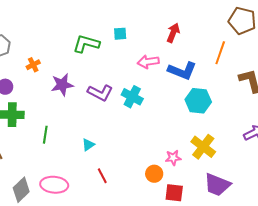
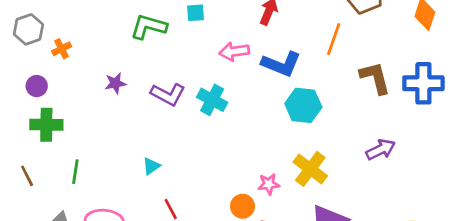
orange cross: (33, 65) -> (62, 49), moved
purple star: (62, 85) -> (115, 83), size x0.7
green line: (45, 135) -> (75, 172), moved

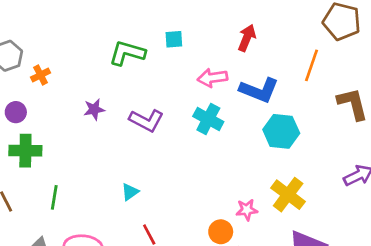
cyan cross: (212, 100) -> (208, 119), moved

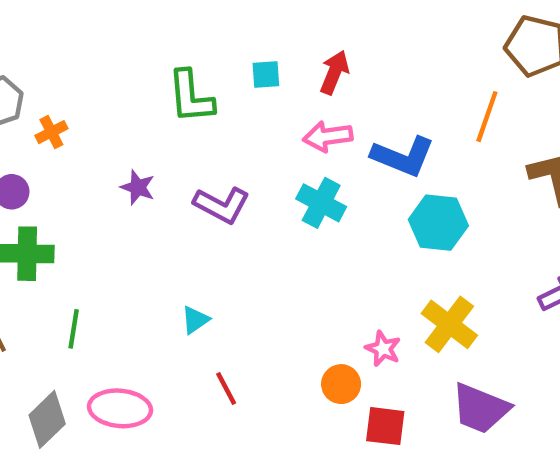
red arrow: (247, 38) -> (334, 72), moved
green L-shape: (127, 53) -> (191, 97), turned -111
purple star: (94, 109) -> (138, 187), turned 30
pink star: (247, 210) -> (383, 349), turned 30

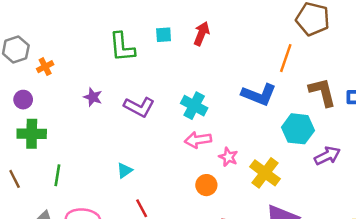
pink arrow: (328, 136) -> (198, 140), moved
blue L-shape: (403, 156) -> (259, 95), moved
cyan hexagon: (438, 223) -> (298, 129), moved
pink star: (383, 349) -> (228, 157), moved
orange circle: (341, 384) -> (206, 185), moved

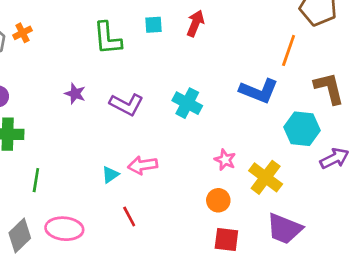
orange cross: (45, 67) -> (22, 33), moved
pink arrow: (198, 140) -> (143, 165), moved
orange circle: (206, 185) -> (218, 200), moved

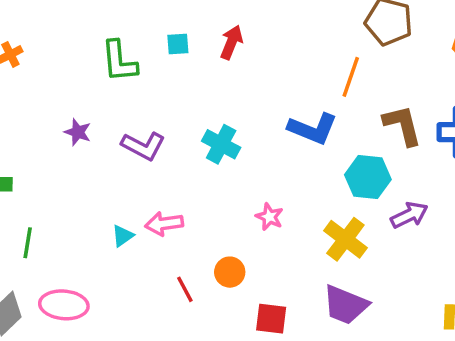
yellow cross: (266, 177) -> (345, 239), moved
orange circle: (218, 200) -> (230, 272), moved
red line: (129, 217) -> (185, 289), moved

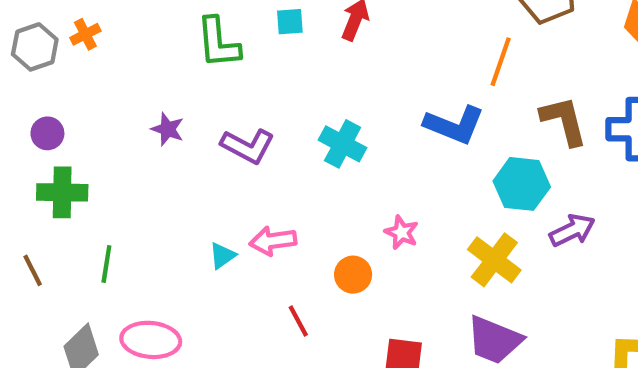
orange circle: (230, 272) -> (353, 275), moved

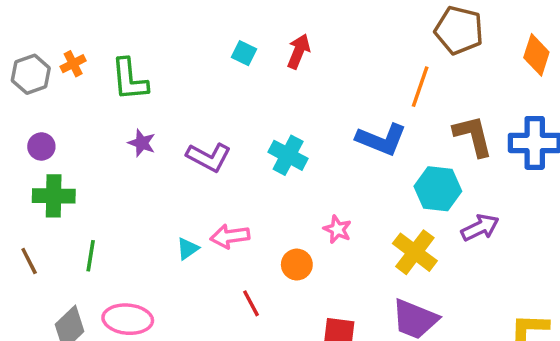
cyan square: (290, 22) -> (244, 53), turned 30
green L-shape: (218, 43) -> (129, 80), moved

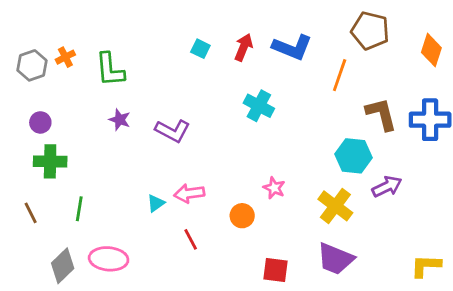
blue L-shape: (381, 139) -> (292, 47), moved
cyan cross: (288, 155) -> (259, 106), moved
red line: (251, 303) -> (191, 239), moved

